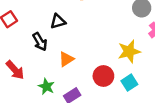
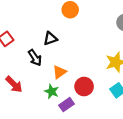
red circle: (103, 76) -> (84, 87), moved
green star: (46, 86) -> (52, 91), moved

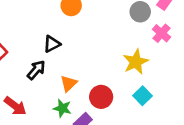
black arrow: (35, 58) -> (36, 70), turned -98

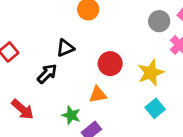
orange triangle: (69, 83) -> (98, 95), moved, turned 30
red circle: (101, 97) -> (110, 64), moved

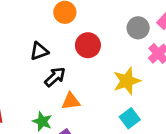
red circle: (110, 64) -> (88, 45), moved
black arrow: (47, 74) -> (55, 77), moved

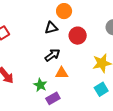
black triangle: (39, 51) -> (51, 28), moved

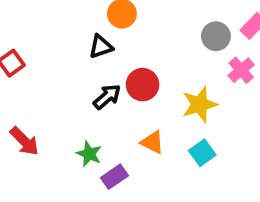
red circle: (78, 36) -> (143, 85), moved
orange triangle: (62, 73) -> (152, 142), moved, turned 32

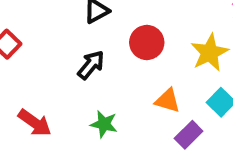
black arrow: (107, 97) -> (91, 65), moved
purple rectangle: (114, 177) -> (189, 135), moved

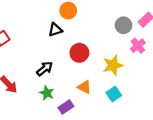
black arrow: (91, 65) -> (45, 69), moved
purple rectangle: (189, 135) -> (66, 107), moved

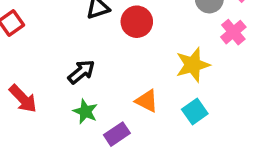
red circle: (79, 53) -> (137, 22), moved

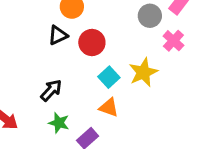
cyan square: (195, 112) -> (109, 77), moved

